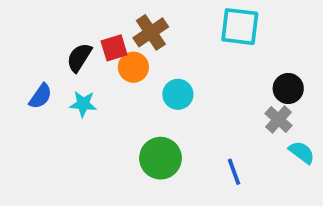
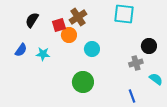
black semicircle: (79, 58) -> (32, 20), moved
gray cross: (279, 119) -> (136, 63), moved, turned 32
blue line: (234, 172) -> (132, 96), moved

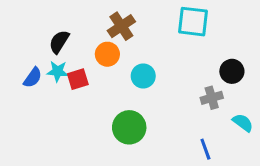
black semicircle: (32, 20) -> (59, 42), moved
red square: (59, 25) -> (78, 79), moved
cyan star: (43, 54) -> (58, 71), moved

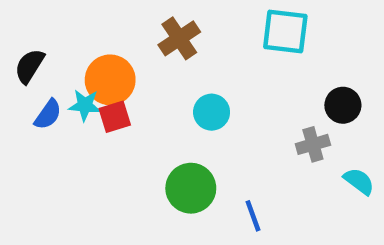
black semicircle: (59, 42) -> (29, 66), moved
orange circle: (107, 54) -> (110, 80), moved, size x1.4
blue line: (205, 149) -> (253, 216), moved

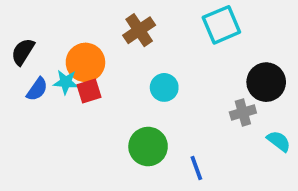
cyan square: (285, 31) -> (221, 25), turned -30
black circle: (343, 105) -> (266, 82), size x1.4

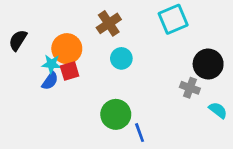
cyan circle: (164, 87) -> (121, 58), moved
blue semicircle: (37, 89) -> (50, 81), moved
gray cross: (243, 112) -> (190, 88), turned 36
blue line: (196, 168) -> (140, 133), moved

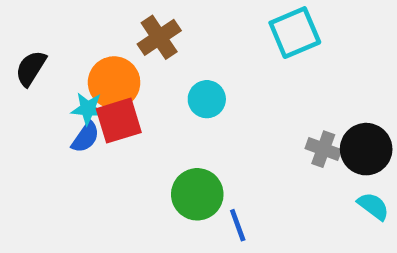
brown cross: (109, 23) -> (159, 37), moved
black circle: (208, 64) -> (366, 149), moved
red square: (70, 71) -> (119, 121), size x1.4
cyan semicircle: (218, 110) -> (373, 206), moved

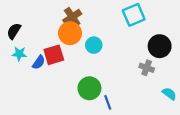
orange circle: (114, 83) -> (70, 33), moved
cyan star: (88, 109) -> (19, 54), moved
black circle: (366, 149) -> (160, 46), moved

